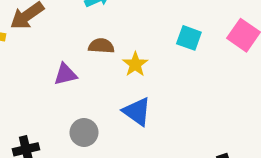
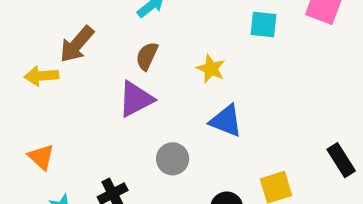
brown semicircle: (101, 46) -> (147, 56), moved, turned -55
purple triangle: (65, 74) -> (136, 99), size x1.4

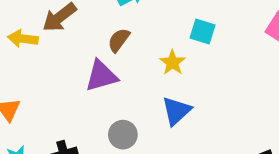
cyan square: (263, 24) -> (202, 31), moved
blue triangle: (226, 121) -> (176, 111), turned 44

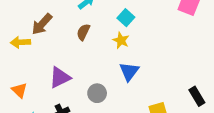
cyan square: (202, 31) -> (126, 18), moved, turned 35
purple triangle: (101, 76) -> (60, 77), moved

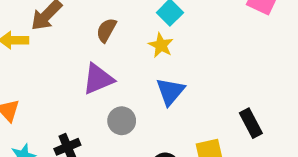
purple triangle: (60, 77) -> (98, 79), moved
black rectangle: (197, 96) -> (251, 123), moved

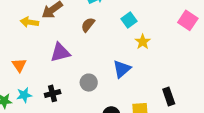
yellow star: (161, 45) -> (143, 42), moved
purple triangle: (98, 79) -> (60, 52), moved

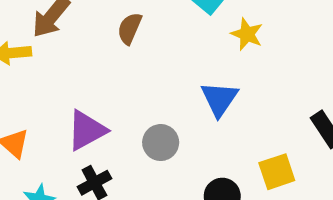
purple triangle: (60, 52) -> (87, 130), moved

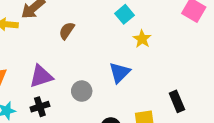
brown semicircle: (130, 28) -> (67, 31), moved

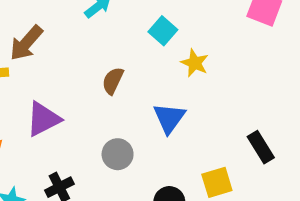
brown semicircle: (67, 31) -> (113, 81), moved
purple triangle: (41, 76) -> (43, 119), moved

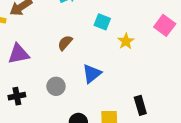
cyan square: (163, 31) -> (102, 22), turned -35
yellow star: (195, 63) -> (126, 41), moved

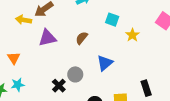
purple triangle: (19, 54) -> (47, 38), moved
black cross: (17, 96) -> (59, 86), moved, turned -32

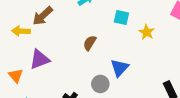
purple triangle: (47, 38) -> (40, 59), moved
gray circle: (75, 74) -> (100, 84), moved

